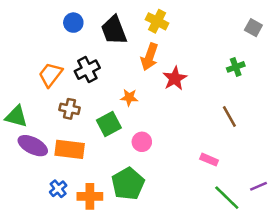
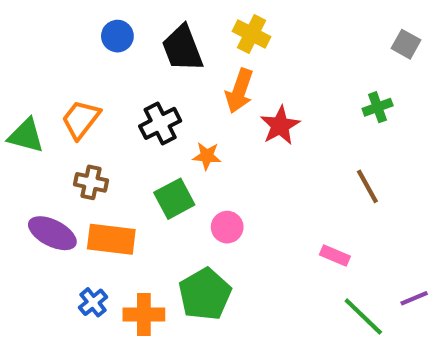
black cross: (87, 70) -> (160, 123), moved
brown cross: (70, 109) -> (91, 182), moved
green triangle: (16, 116) -> (26, 136), moved

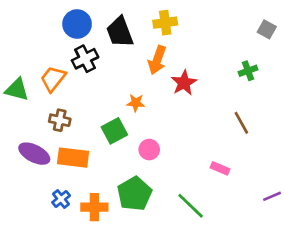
yellow cross: (252, 34) -> (165, 23), turned -35
blue circle: (117, 36) -> (77, 24), size x1.4
black cross: (160, 123) -> (85, 59), moved
green line: (363, 317) -> (191, 206), moved

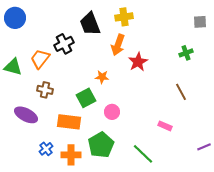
blue circle: (77, 24) -> (15, 18), moved
gray square: (267, 29) -> (200, 22), turned -32
orange rectangle: (73, 158) -> (69, 122), moved

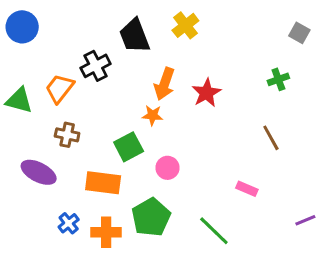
yellow cross: (124, 17) -> (185, 25), turned -30
gray square: (200, 22) -> (299, 33), turned 32
orange arrow: (118, 45) -> (164, 84), moved

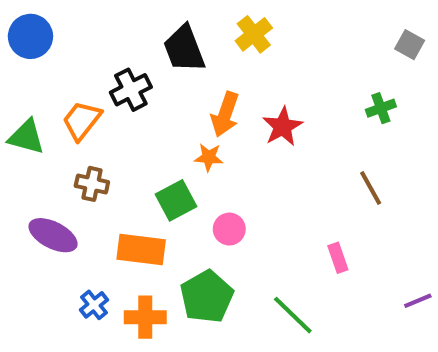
pink rectangle: (247, 189) -> (338, 258), turned 48

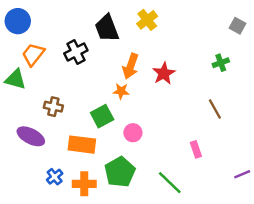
orange trapezoid: (82, 120) -> (33, 54), moved

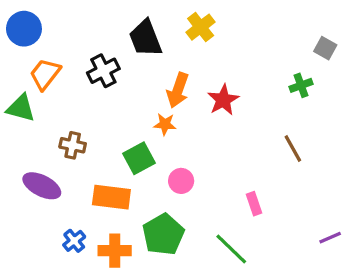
gray square: (237, 26) -> (325, 48), moved
pink rectangle: (196, 149) -> (254, 204), moved

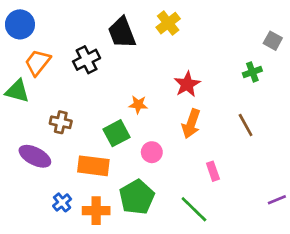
orange arrow: (178, 90) -> (191, 124), moved

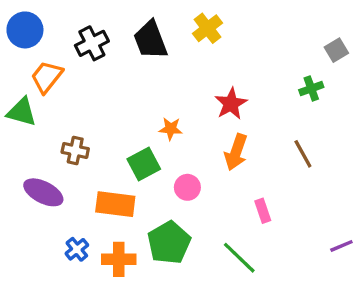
gray square: (273, 41) -> (336, 50), turned 30
black cross: (87, 60) -> (92, 43), moved

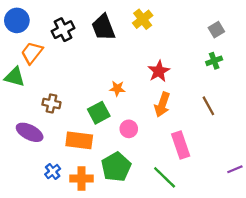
gray square: (336, 50) -> (216, 30), moved
pink rectangle: (263, 211) -> (181, 145), size x1.6

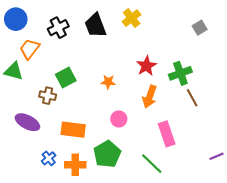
green cross: (214, 61) -> (180, 73), moved, size x1.5
green square: (99, 113) -> (66, 78), moved

